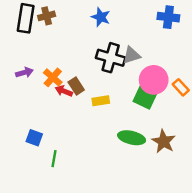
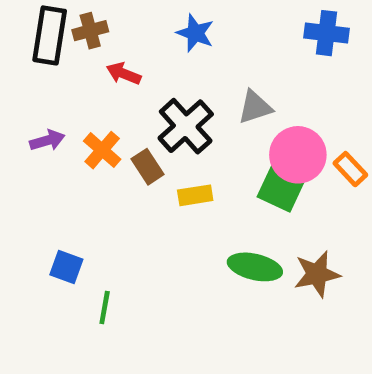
black cross: (111, 58) -> (186, 126), moved, turned 32
red arrow: (64, 91) -> (124, 74), moved
brown star: (164, 141) -> (317, 274), turned 30

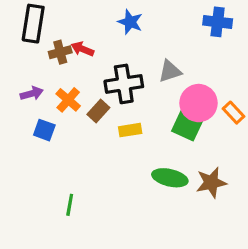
brown cross: (90, 31) -> (60, 52), moved
black cross: (186, 126) -> (124, 84), turned 33
brown rectangle: (148, 167) -> (98, 111), turned 75
blue square: (66, 267) -> (44, 130), moved

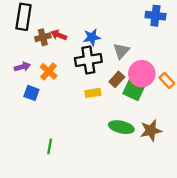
blue star: (130, 22) -> (92, 37), moved, turned -30
gray triangle: (170, 71) -> (121, 51), turned -30
brown rectangle: (98, 111) -> (117, 79), moved

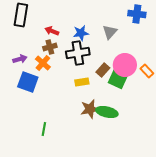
brown cross: (43, 37) -> (50, 47), moved
gray triangle: (121, 51) -> (110, 32), moved
blue square: (31, 93) -> (28, 82), size x1.5
brown star: (151, 131) -> (90, 109), moved

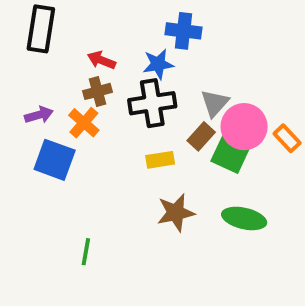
blue cross: (137, 14) -> (184, 31), moved
gray triangle: (110, 32) -> (215, 103), moved
green ellipse: (107, 112) -> (244, 218), moved

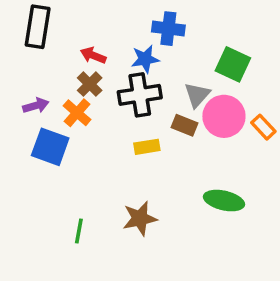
brown cross: (98, 91) -> (90, 84), turned -30
brown rectangle: (201, 136) -> (185, 125), turned 70
green square: (230, 154) -> (233, 64), moved
brown star: (176, 213) -> (140, 218), moved

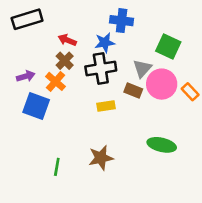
black rectangle: (38, 27) -> (27, 19), turned 64

